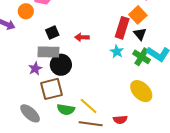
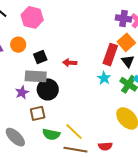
orange circle: (26, 11) -> (18, 45), moved
brown square: (51, 89) -> (38, 113), size x0.7

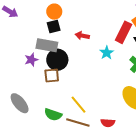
orange circle: (18, 45) -> (54, 12), moved
cyan star: (104, 78) -> (107, 53), moved
brown square: (38, 113) -> (52, 75), moved
green semicircle: (51, 134) -> (53, 115), moved

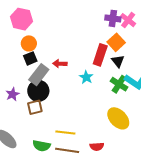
gray rectangle: (47, 45) -> (39, 75), moved, turned -55
yellow line: (79, 105) -> (65, 132), turned -36

